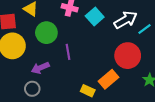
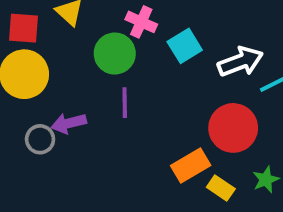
green circle: (46, 33) -> (115, 54), moved
gray circle: (32, 89) -> (40, 139), moved
yellow rectangle: (88, 91) -> (221, 188), moved

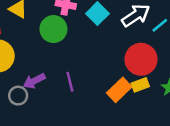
purple line: (125, 103) -> (70, 82), moved
yellow rectangle: (221, 188) -> (140, 85), moved, turned -42

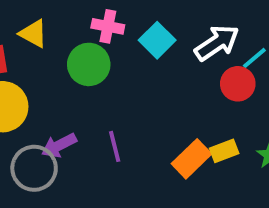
red circle: (141, 59) -> (238, 84), moved, size x0.7
gray circle: (18, 96) -> (34, 168), size x1.5

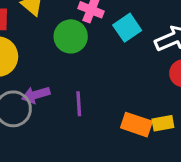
orange rectangle: (191, 159) -> (136, 125), turned 52

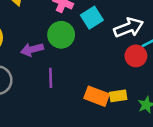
green circle: (71, 36) -> (61, 35), moved
purple arrow: (36, 95) -> (32, 50), moved

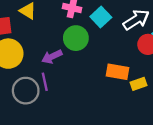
purple line: (51, 78) -> (45, 82), moved
orange rectangle: (97, 96) -> (118, 72), moved

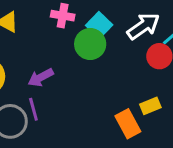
green circle: (76, 38) -> (90, 44), moved
orange rectangle: (118, 72) -> (128, 124), moved, turned 55

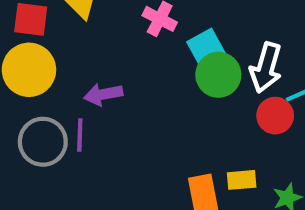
white arrow: (143, 26) -> (266, 68), turned 124
green circle: (90, 44) -> (218, 75), moved

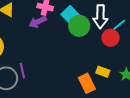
purple arrow: (103, 94) -> (38, 22), moved
yellow rectangle: (242, 180) -> (103, 72), turned 40

